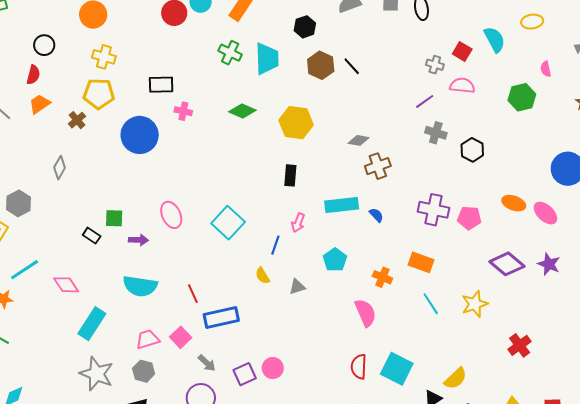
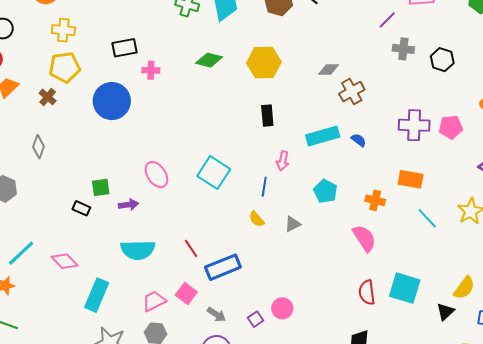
purple square: (245, 374) -> (256, 319), size x0.7

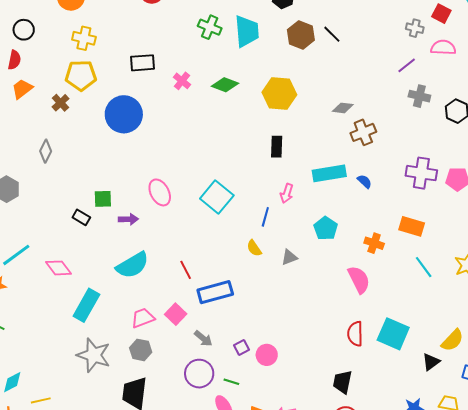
pink cross: (151, 70) -> (182, 81), moved, turned 30
cyan semicircle: (138, 250) -> (132, 265), turned -36
pink circle: (282, 308) -> (267, 355), moved

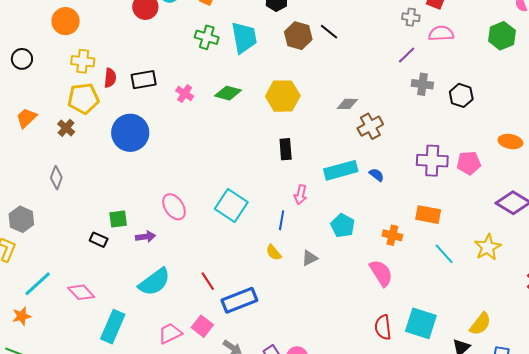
red semicircle: (14, 60) -> (110, 78), moved

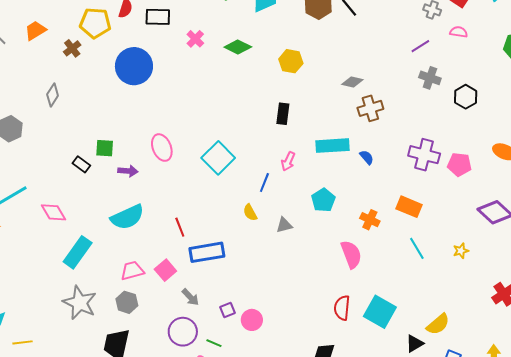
pink semicircle: (441, 33) -> (459, 32), size x0.7
yellow hexagon: (283, 96) -> (291, 61), size x0.7
yellow star: (488, 247) -> (461, 251), size x0.6

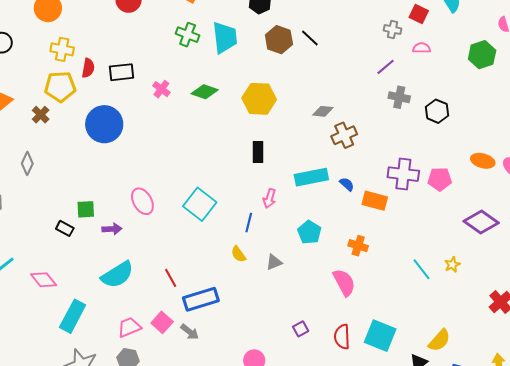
yellow hexagon: (291, 61) -> (259, 99), size x1.4
orange rectangle: (409, 207) -> (375, 201), moved
cyan line: (417, 248) -> (422, 269), moved
gray arrow: (190, 297) -> (190, 332), moved
purple square: (228, 310) -> (301, 329), moved

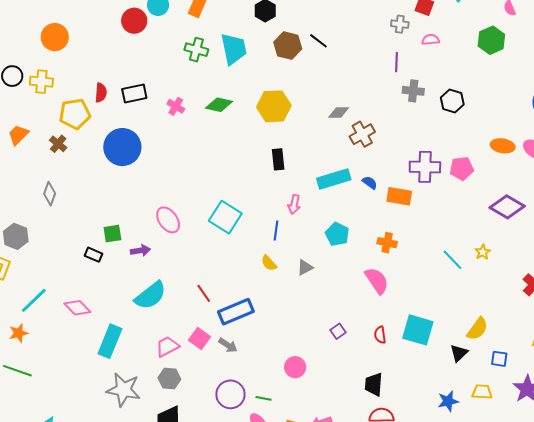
yellow cross: (62, 49) -> (41, 82), moved
purple line: (386, 67) -> (397, 62), turned -42
red semicircle: (342, 337) -> (380, 335), size x0.7

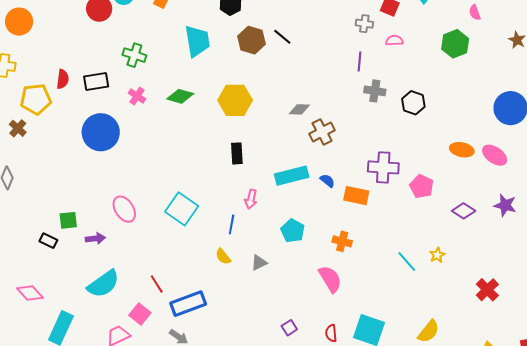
green cross: (196, 50) -> (134, 55), moved
blue circle: (122, 147) -> (101, 132), moved
pink pentagon: (462, 168) -> (422, 186), moved, turned 30
purple diamond: (507, 207) -> (464, 211), size x0.7
pink square: (200, 338) -> (140, 314), moved

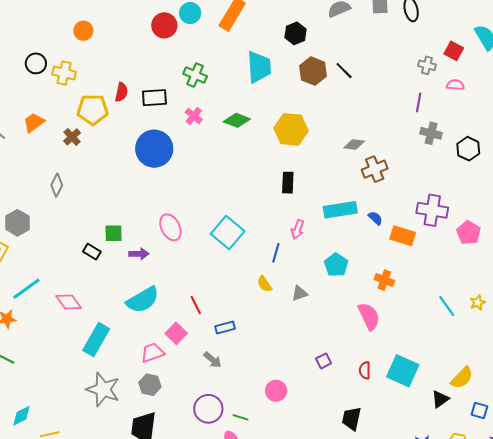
orange circle: (19, 22) -> (83, 31), size x0.7
blue rectangle: (188, 304) -> (225, 328), size x0.6

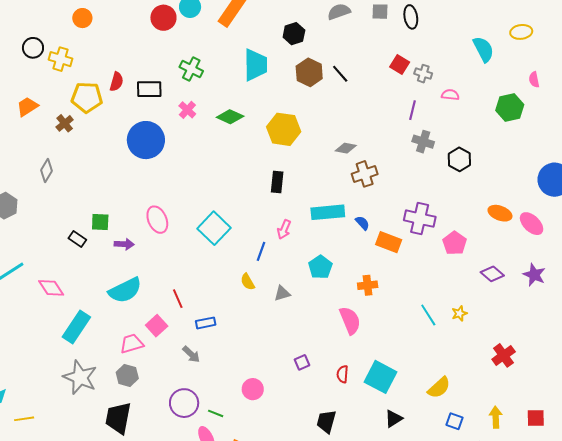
red square: (454, 51) -> (400, 64), moved
orange cross: (384, 280) -> (368, 285), turned -30
black triangle: (440, 399) -> (394, 419), moved

